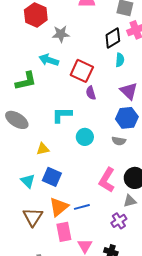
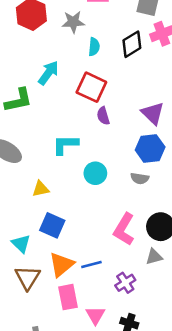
gray star: (61, 34) -> (73, 22), moved
cyan arrow: (49, 60) -> (48, 73), turned 108
cyan semicircle: (120, 60) -> (94, 47), moved
cyan triangle: (28, 181) -> (21, 244), moved
purple cross: (119, 221) -> (125, 283), moved

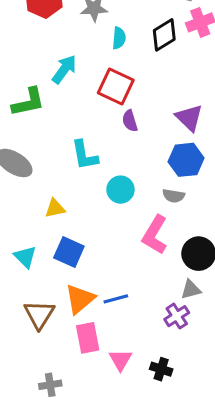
cyan L-shape: (65, 145) -> (85, 155), turned -100
pink L-shape: (124, 229) -> (155, 235), moved
cyan triangle: (21, 244) -> (25, 257), moved
purple cross: (125, 283) -> (177, 316), moved

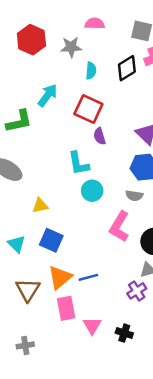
cyan L-shape: (85, 155) -> (79, 163), moved
gray cross: (50, 385) -> (25, 345), moved

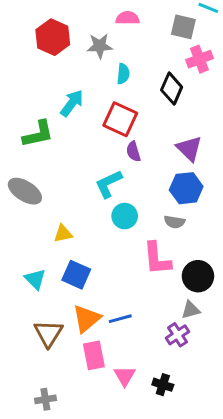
black diamond: (127, 68) -> (172, 88), moved, turned -35
cyan L-shape: (79, 163) -> (109, 184), turned 75
pink L-shape: (119, 227) -> (157, 259), turned -36

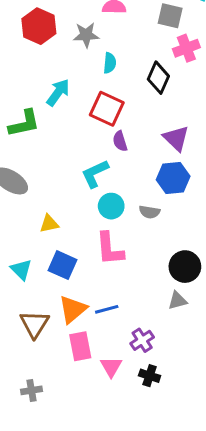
gray semicircle: (175, 222) -> (150, 212), moved
pink L-shape: (157, 259) -> (110, 249), moved
purple cross: (177, 335) -> (142, 340), moved

